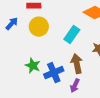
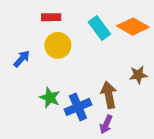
blue arrow: (12, 24) -> (22, 59), moved
cyan rectangle: (72, 35) -> (99, 28), moved, turned -72

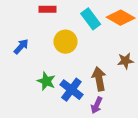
yellow circle: (58, 45) -> (65, 42), moved
blue cross: (78, 107) -> (71, 90), turned -30

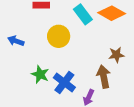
blue arrow: (21, 46) -> (16, 41), turned -112
brown arrow: (99, 79) -> (104, 77), moved

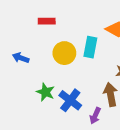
cyan rectangle: (83, 14) -> (90, 47), moved, turned 48

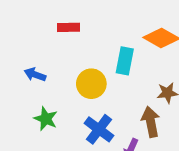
yellow circle: (64, 53) -> (91, 84), moved
green star: (45, 92) -> (46, 119), moved

